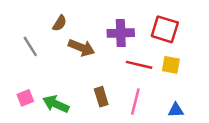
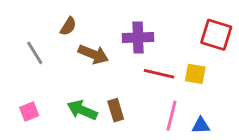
red square: (165, 29) -> (216, 35), moved
pink line: (135, 102) -> (172, 116), moved
green arrow: (56, 104) -> (82, 110), moved

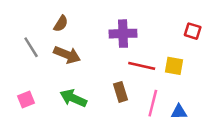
red square: (216, 35) -> (193, 31), size x0.6
brown arrow: (93, 54) -> (67, 55), moved
brown rectangle: (116, 110) -> (121, 92), moved

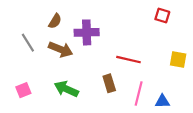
red square: (193, 31) -> (162, 16), moved
purple cross: (123, 34) -> (87, 32), moved
yellow square: (174, 66) -> (178, 60), moved

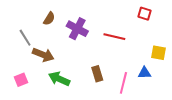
purple cross: (87, 32) -> (77, 29), turned 30
brown arrow: (61, 49) -> (43, 55), moved
red line: (128, 60) -> (114, 37), moved
blue triangle: (162, 101) -> (144, 73), moved

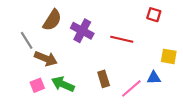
brown semicircle: (49, 19) -> (52, 20), size x1.5
pink square: (21, 80) -> (37, 85), moved
pink line: (123, 83) -> (131, 88), turned 35

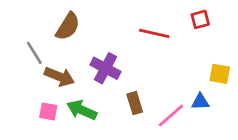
red square: (154, 15) -> (200, 19), turned -32
purple cross: (82, 31) -> (105, 68), moved
red line: (122, 39) -> (154, 33), moved
pink square: (37, 85) -> (48, 111), turned 32

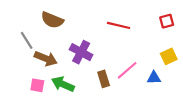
red square: (200, 19) -> (167, 21), moved
brown semicircle: (68, 26) -> (52, 20), turned 80
yellow square: (220, 74) -> (169, 56), turned -35
pink line: (171, 116) -> (127, 70), moved

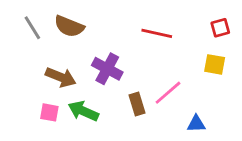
gray line: (27, 40) -> (32, 28), moved
yellow square: (169, 56) -> (215, 64), moved, turned 35
blue triangle: (154, 78) -> (196, 124), moved

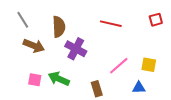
brown semicircle: (69, 26) -> (59, 27), moved, turned -115
yellow square: (215, 64) -> (149, 65), moved
brown arrow: (61, 77) -> (34, 46), moved
brown rectangle: (137, 104) -> (97, 89), moved

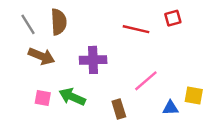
red square: (156, 20) -> (173, 18), moved
brown semicircle: (59, 27) -> (59, 22), moved
purple cross: (76, 49) -> (93, 60), turned -30
yellow square: (149, 65) -> (194, 96), moved

